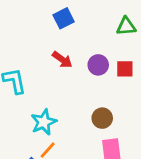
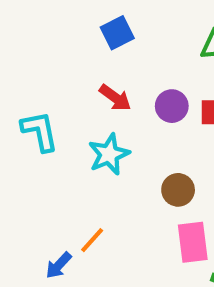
cyan star: (44, 122) -> (109, 154), moved

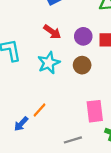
brown circle: (178, 190) -> (82, 65), moved

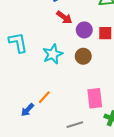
red arrow: (52, 32) -> (64, 17), moved

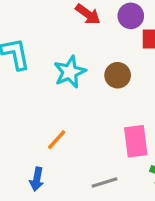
purple circle: (84, 30) -> (131, 16), moved
blue arrow: (27, 110) -> (37, 179), moved, turned -32

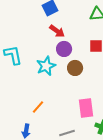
purple circle: (131, 16) -> (64, 49), moved

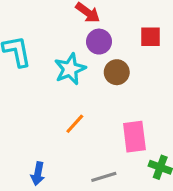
orange line: (38, 107) -> (75, 124), moved

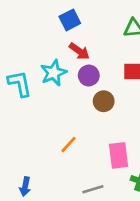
cyan star: (70, 69) -> (54, 73), moved
blue arrow: (38, 174) -> (25, 187), moved

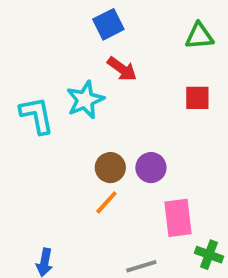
purple circle: (89, 75) -> (151, 168), moved
brown circle: (104, 101) -> (110, 168), moved

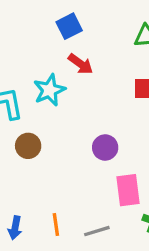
brown circle: (110, 168) -> (28, 146), moved
orange line: (106, 202) -> (56, 225), moved, turned -50

